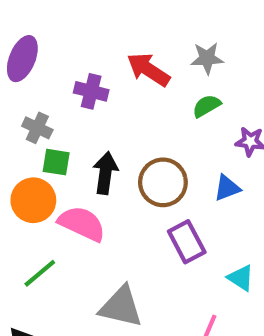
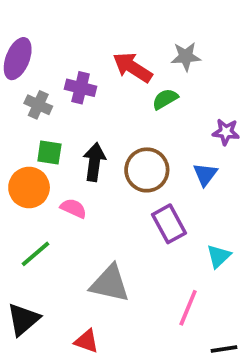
green semicircle: (207, 106) -> (165, 99), moved
gray cross: (37, 128) -> (38, 105), moved
blue triangle: (227, 188) -> (205, 174), turned -32
pink semicircle: (82, 224) -> (73, 208), size x0.6
cyan triangle: (241, 278) -> (219, 256), turned 44

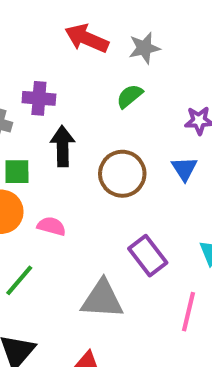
red arrow: (132, 67) -> (87, 38), moved
black arrow: (94, 162) -> (63, 146), moved
purple rectangle: (169, 224) -> (148, 256), moved

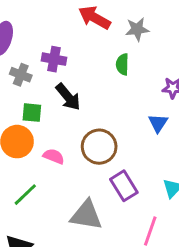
green semicircle: (130, 96) -> (122, 64), turned -55
black arrow: (63, 146) -> (68, 97), turned 136
brown circle: (122, 174) -> (99, 147), moved

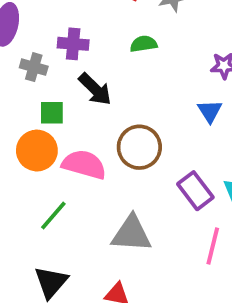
green semicircle: (122, 64) -> (144, 44), moved, turned 85
pink semicircle: (54, 156) -> (84, 165), size x1.6
purple rectangle: (124, 186) -> (195, 191), moved

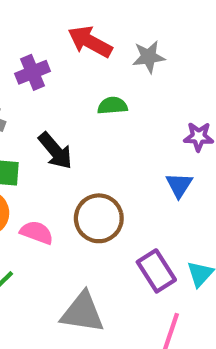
purple cross: (73, 44) -> (33, 72), moved, turned -32
pink semicircle: (84, 165) -> (37, 232), size x0.7

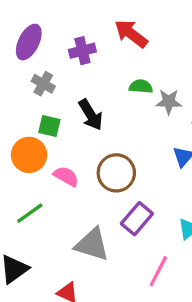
gray star: (149, 57) -> (169, 102), moved
purple rectangle: (156, 271) -> (137, 219), moved, turned 64

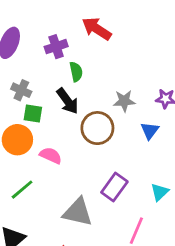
gray cross: (43, 84) -> (21, 90), moved
green semicircle: (141, 86) -> (76, 72), moved, turned 78
gray star: (169, 102) -> (124, 101), moved
brown circle: (116, 173) -> (97, 128), moved

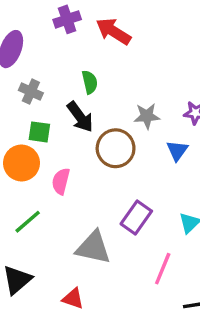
purple cross: (56, 47) -> (67, 19), moved
gray cross: (21, 90) -> (31, 92), moved
pink semicircle: (51, 156) -> (61, 181), turned -100

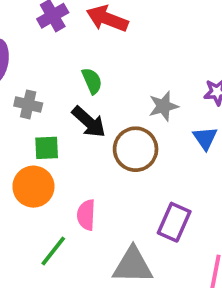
pink semicircle: (61, 181) -> (86, 215), moved

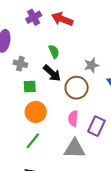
orange circle: (33, 187) -> (36, 112), moved
pink semicircle: (86, 215) -> (73, 119), moved

